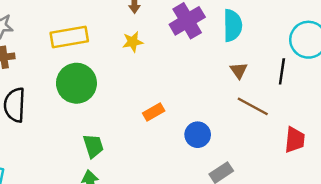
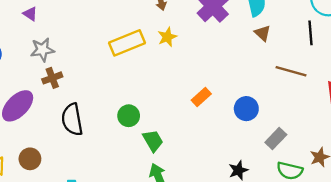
yellow rectangle: (69, 37) -> (127, 43), moved
brown triangle: (239, 70) -> (263, 33), moved
green circle: (76, 83) -> (129, 116), moved, size x0.6

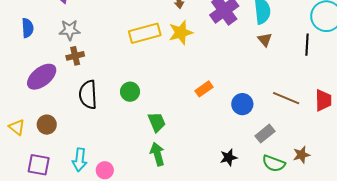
yellow star: (167, 37) -> (181, 32), size x1.4
brown line: (291, 71) -> (286, 98), moved
green circle: (129, 116) -> (130, 92), moved

